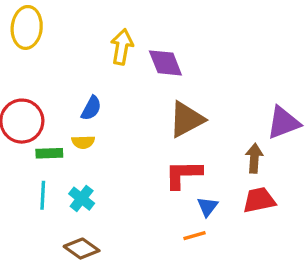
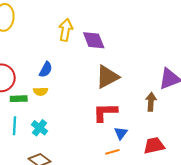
red trapezoid: (259, 200) -> (154, 146), moved

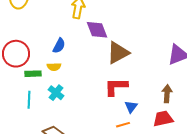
purple diamond: (94, 40) -> (97, 30), moved
brown arrow: (151, 102) -> (167, 94), moved
cyan cross: (40, 128) -> (56, 93), moved

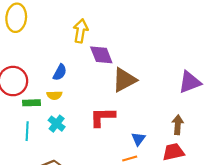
red L-shape: (116, 87) -> (102, 117), moved

